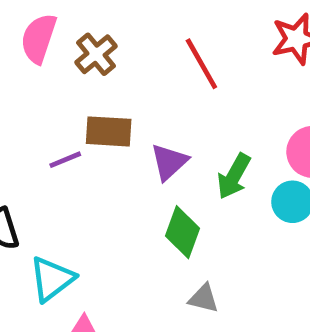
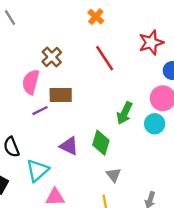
pink semicircle: (39, 38) -> (31, 82), moved
purple triangle: (169, 162) -> (69, 146), moved, turned -48
gray triangle: (204, 298) -> (114, 175), turned 42

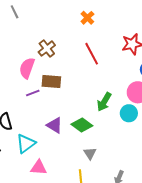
green diamond: (101, 143) -> (82, 125), turned -75

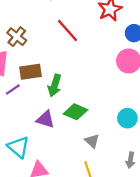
green arrow: (104, 102) -> (55, 85), moved
cyan circle: (129, 113) -> (127, 118), moved
cyan triangle: (26, 144) -> (18, 147), turned -30

